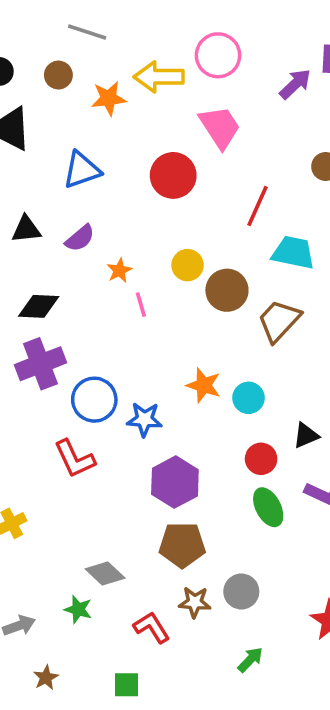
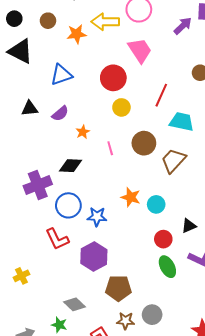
yellow circle: (188, 265) -> (121, 107), moved
pink line: (141, 305) -> (110, 148), moved
black diamond: (39, 306) -> (70, 166), moved
purple hexagon: (175, 482) -> (94, 256), moved

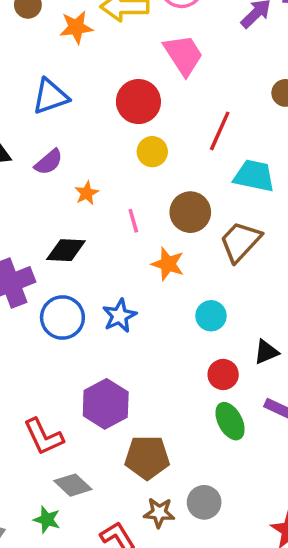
orange star: (131, 197) -> (168, 264), moved
blue star: (97, 217) -> (119, 316), moved, turned -30
red L-shape: (57, 239) -> (43, 437), moved

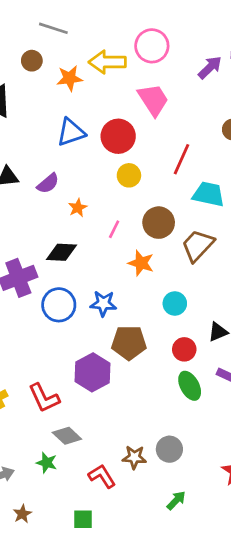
blue triangle: (50, 96) -> (71, 132), moved
pink line: (133, 221) -> (114, 229), turned 42
blue star: (119, 316) -> (103, 304), turned 30
brown pentagon: (147, 457) -> (129, 343), moved

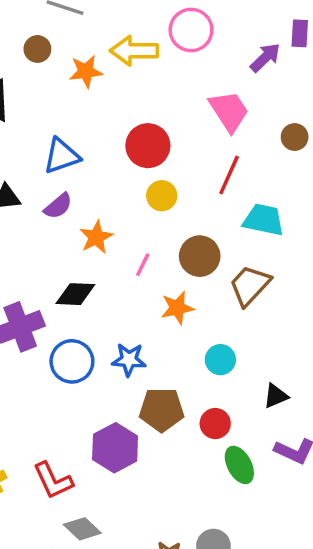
pink trapezoid: (153, 100) -> (229, 111), moved
blue triangle: (71, 132) -> (62, 156), moved
orange star: (78, 208) -> (96, 237), size x1.4
orange star: (141, 263) -> (177, 308), turned -30
red circle: (184, 349) -> (215, 424), moved

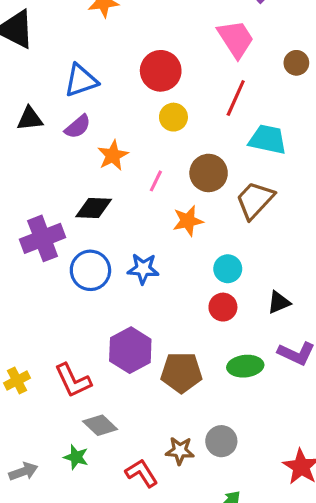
brown pentagon: (162, 410) -> (181, 373), moved
red circle: (215, 424) -> (223, 307), moved
green ellipse: (239, 465) -> (245, 366), turned -68

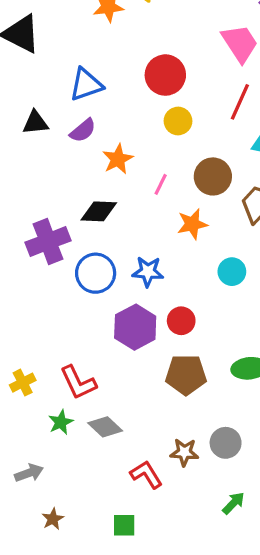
red circle: (223, 307) -> (181, 321), moved
purple hexagon: (130, 350) -> (135, 327), moved
green star: (76, 457) -> (61, 422), moved, turned 30

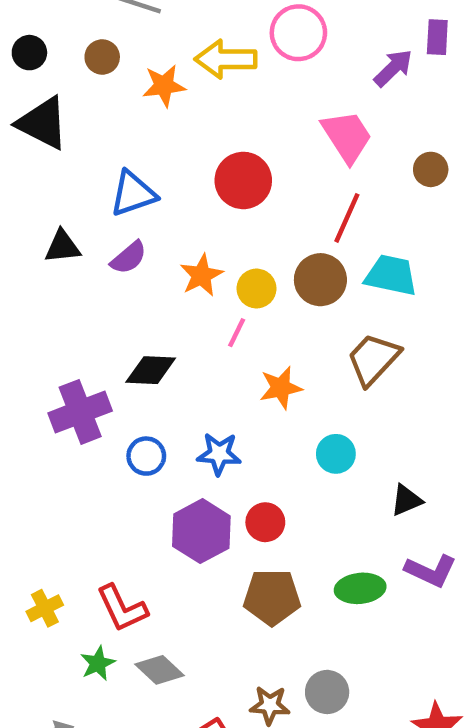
yellow circle: (178, 121) -> (257, 289), moved
orange star: (118, 159) -> (201, 275), moved
brown circle: (213, 176) -> (320, 280), moved
blue circle: (96, 273) -> (146, 456), size x0.7

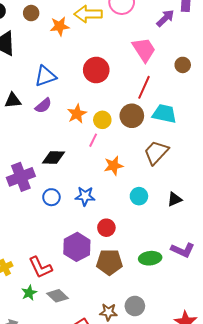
black triangle: (406, 500) -> (175, 199), moved
purple hexagon: (201, 531) -> (77, 247), moved

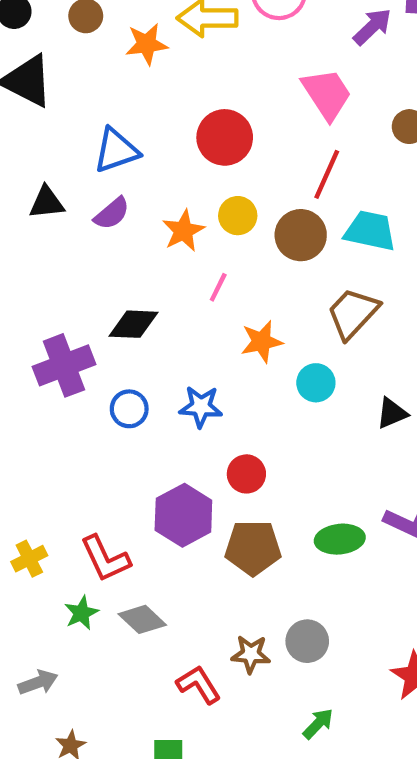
yellow circle: (102, 120) -> (238, 216), moved
cyan circle: (139, 196) -> (316, 383), moved

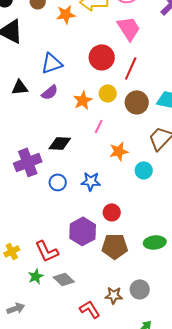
pink trapezoid: (327, 94) -> (129, 28), moved
red line: (327, 174) -> (131, 68), moved

